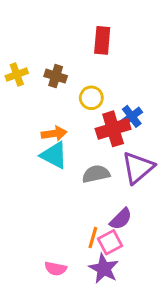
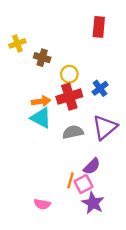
red rectangle: (102, 40) -> (99, 27), moved
yellow cross: (17, 75) -> (17, 43), moved
red cross: (113, 129) -> (69, 97), moved
purple star: (104, 269) -> (93, 203), moved

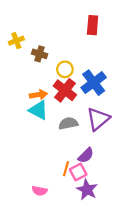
blue cross: (100, 88) -> (94, 83), size x1.6
red cross: (69, 97) -> (65, 90), turned -35

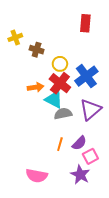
cyan triangle: (38, 110) -> (54, 99), moved
orange line: (66, 169) -> (60, 144), moved
pink square: (78, 172) -> (90, 156), moved
pink semicircle: (40, 191) -> (37, 176), size x1.5

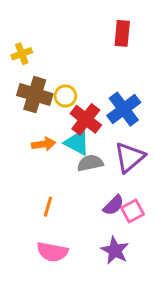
brown cross: (37, 50) -> (35, 95), moved, size x1.6
yellow circle: (60, 64) -> (65, 96), moved
orange arrow: (36, 87) -> (44, 144), moved
orange line: (60, 144) -> (48, 207), moved
pink square: (90, 156) -> (132, 211), moved

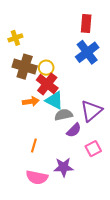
blue cross: (124, 109) -> (87, 52), moved
red cross: (86, 119) -> (47, 84), moved
purple semicircle: (113, 205) -> (74, 130), moved
purple star: (115, 250) -> (64, 167), moved, turned -30

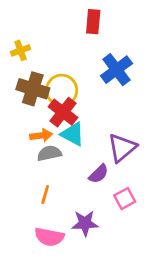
red rectangle: (86, 24) -> (93, 22), moved
yellow circle: (46, 68) -> (62, 90), size x1.5
gray semicircle: (64, 115) -> (49, 153), moved

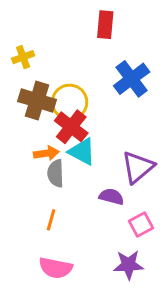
gray semicircle: (49, 153) -> (56, 173), turned -80
purple semicircle: (99, 174) -> (111, 197), turned -120
purple star: (85, 223) -> (129, 265), moved

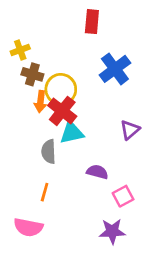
brown cross: (37, 101) -> (32, 74), moved, size x0.7
cyan triangle: (82, 152) -> (72, 133), turned -40
orange arrow: (46, 153) -> (41, 101), moved, turned 105
purple triangle: (138, 167) -> (130, 130), moved, size x0.7
pink semicircle: (56, 268) -> (28, 227), moved

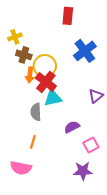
purple semicircle: (97, 172) -> (72, 127), turned -42

